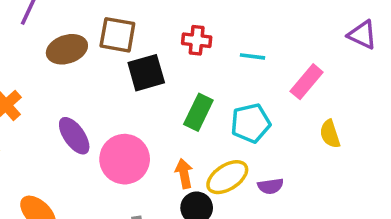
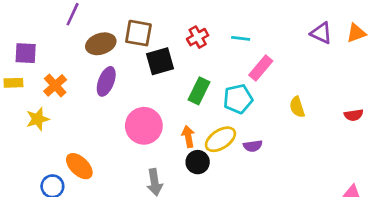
red cross: (197, 40) -> (198, 37), turned -35
cyan line: (252, 56) -> (241, 38), moved
pink rectangle: (307, 82) -> (261, 68), moved
purple ellipse: (74, 136) -> (106, 81), moved, turned 56

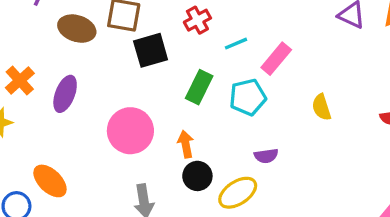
cyan line: (241, 38) -> (236, 44), moved, turned -30
brown ellipse: (101, 44) -> (77, 29), turned 36
purple ellipse: (106, 81) -> (65, 94), moved
yellow ellipse: (220, 139) -> (238, 193), moved

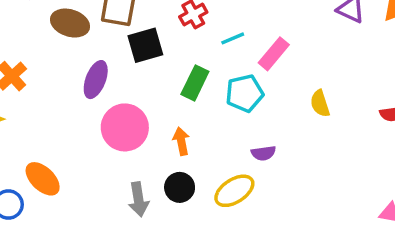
purple ellipse: (65, 94) -> (96, 80), moved
black circle: (197, 176) -> (180, 187), moved

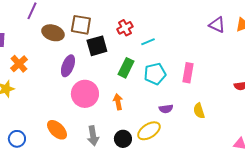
pink rectangle: (274, 54) -> (188, 73), moved, turned -30
yellow semicircle: (320, 103) -> (199, 111), moved
orange ellipse: (43, 179) -> (57, 130), moved
black circle: (180, 187) -> (123, 139), moved

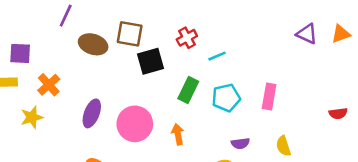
purple ellipse: (68, 66) -> (92, 113), moved

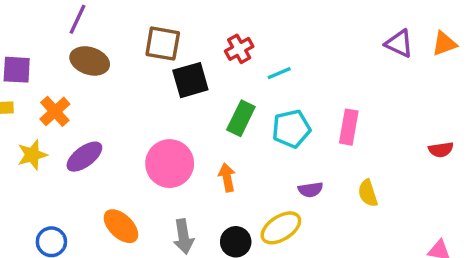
brown ellipse: (93, 44) -> (90, 61), moved
purple ellipse: (92, 113) -> (84, 157), moved, turned 32

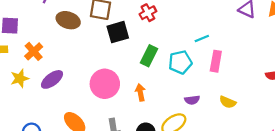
brown ellipse: (90, 61) -> (68, 20), moved
cyan line: (279, 73) -> (202, 39), moved
yellow semicircle: (368, 193) -> (228, 102), turned -49

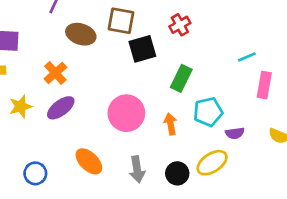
orange cross: (34, 51) -> (55, 73), moved
cyan pentagon: (180, 62) -> (208, 112), moved

